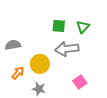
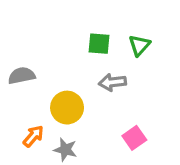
gray arrow: (67, 49) -> (112, 82), size x0.7
orange arrow: (18, 73) -> (33, 136), moved

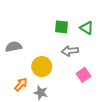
green triangle: (139, 45) -> (87, 28), turned -40
pink square: (134, 138) -> (84, 75), moved

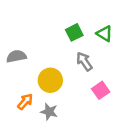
green square: (62, 27) -> (74, 32), turned -32
gray arrow: (70, 51) -> (84, 61), turned 63

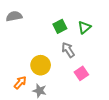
green triangle: (104, 34) -> (84, 27), turned 48
gray semicircle: (16, 56) -> (14, 16), moved

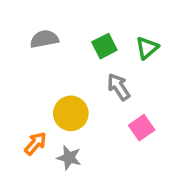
gray semicircle: (14, 16) -> (44, 39), moved

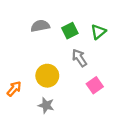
gray semicircle: (44, 39) -> (40, 26), moved
orange arrow: (35, 143) -> (14, 89), moved

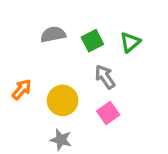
pink square: (95, 85) -> (108, 113), moved
orange arrow: (14, 89) -> (22, 89), moved

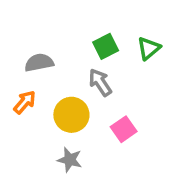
gray semicircle: (53, 34) -> (39, 63), moved
gray arrow: (105, 77) -> (100, 82), moved

